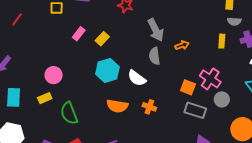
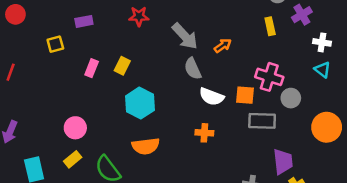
white semicircle: (137, 78) -> (212, 97), moved
orange semicircle: (117, 106) -> (146, 146), moved

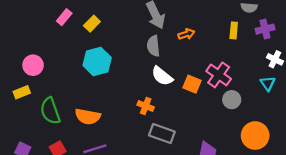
gray rectangle: (262, 121) -> (162, 134), moved
orange semicircle: (146, 146) -> (88, 117), moved

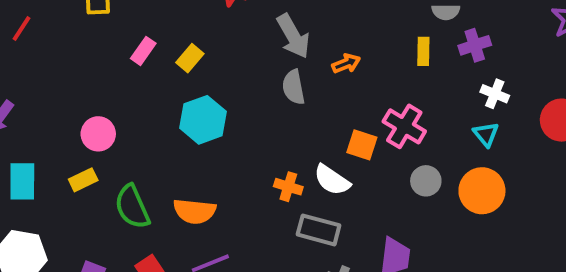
white semicircle: (162, 76) -> (332, 180), moved
gray circle: (232, 100) -> (426, 181), moved
orange circle: (255, 136) -> (482, 191), moved

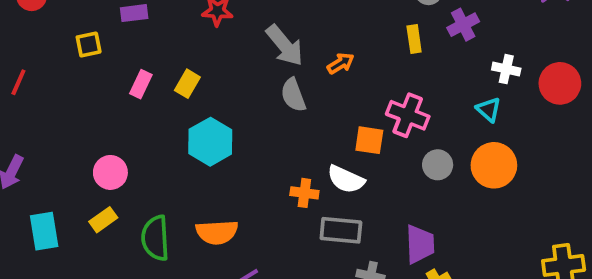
white cross: (495, 94) -> (506, 69), moved
green semicircle: (132, 207) -> (155, 238), turned 30

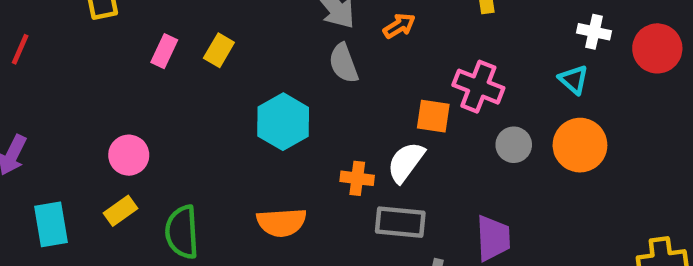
cyan hexagon: (210, 142) -> (283, 122), moved
white semicircle: (346, 179) -> (406, 162), turned 102
orange semicircle: (217, 232) -> (282, 222), moved

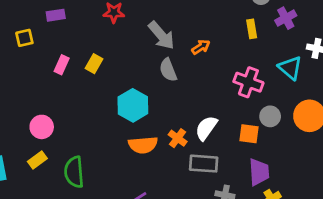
cyan triangle: (574, 79) -> (290, 68), moved, size x1.4
orange square: (433, 116) -> (249, 134), moved
orange cross: (357, 178) -> (178, 138), turned 30
orange semicircle: (282, 222) -> (143, 145), moved

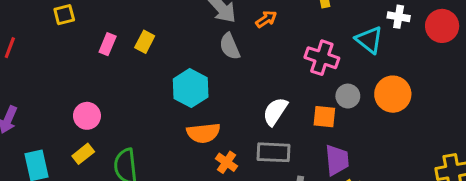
orange cross: (178, 138) -> (227, 162), moved

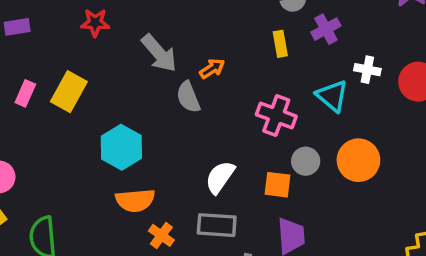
yellow rectangle: (145, 42) -> (69, 92), size x1.5
gray semicircle: (230, 46) -> (188, 97), moved

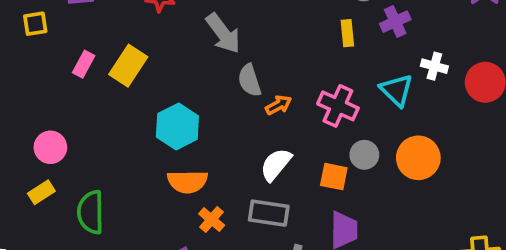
orange arrow: (212, 69) -> (278, 105), moved

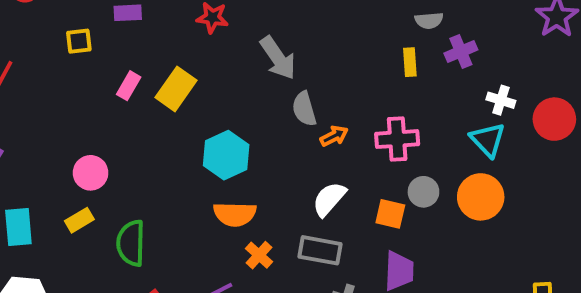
cyan triangle: (397, 90) -> (488, 140), moved
pink cross: (338, 106) -> (397, 139), turned -30

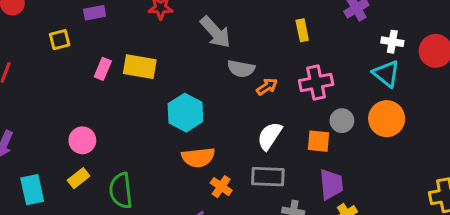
yellow rectangle: (410, 62) -> (302, 30), moved
yellow rectangle: (176, 89) -> (140, 67), turned 72
gray semicircle: (304, 109) -> (241, 69), turned -56

